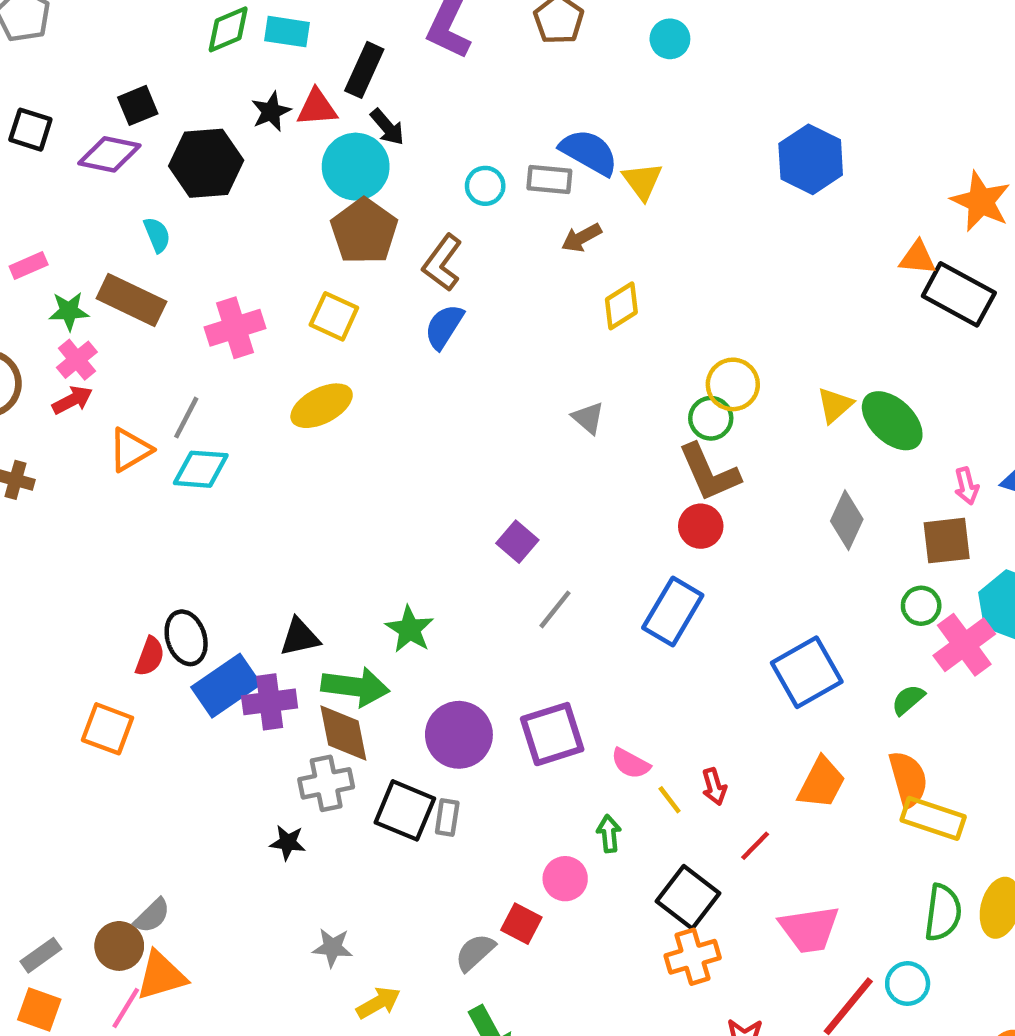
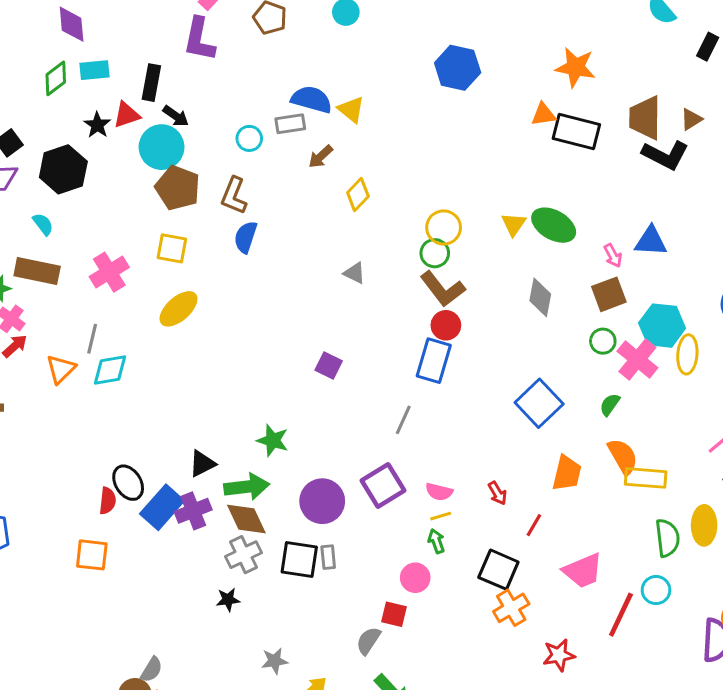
gray line: (555, 609) -> (403, 420), moved
blue rectangle: (673, 612) -> (434, 361), moved
yellow line: (670, 800) -> (441, 516), moved, turned -55

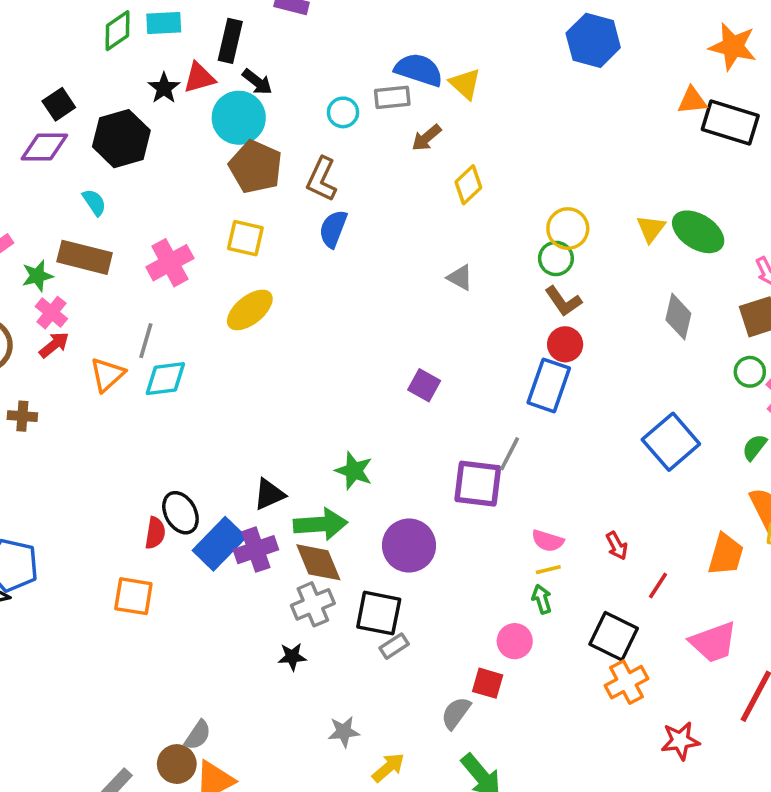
brown L-shape: (443, 289) -> (563, 301), size x0.7
orange trapezoid: (567, 473) -> (726, 554), moved
purple square: (383, 485) -> (478, 484), moved, turned 36
gray rectangle: (328, 557) -> (394, 646), moved, turned 60

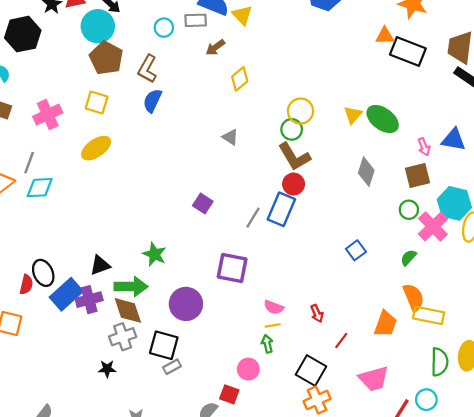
brown L-shape: (563, 301) -> (294, 157), size x1.4
blue square: (671, 442) -> (356, 250), size x0.6
gray line: (509, 454) -> (253, 218), moved

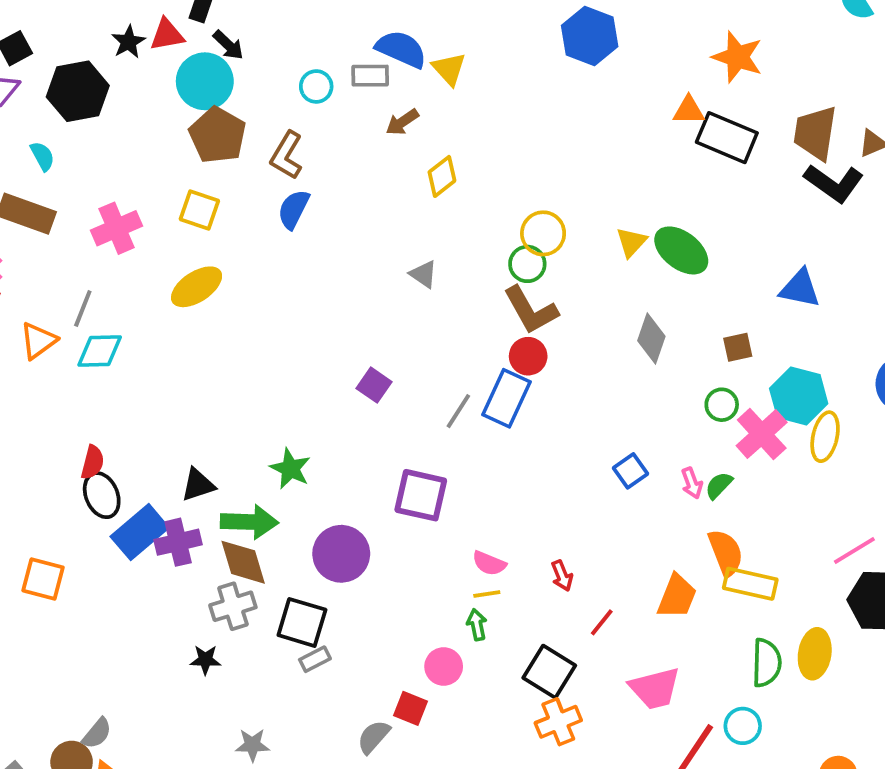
pink arrow: (424, 147) -> (692, 483), moved
brown square: (418, 175) -> (738, 347), size x0.7
red semicircle: (26, 285) -> (93, 462), moved

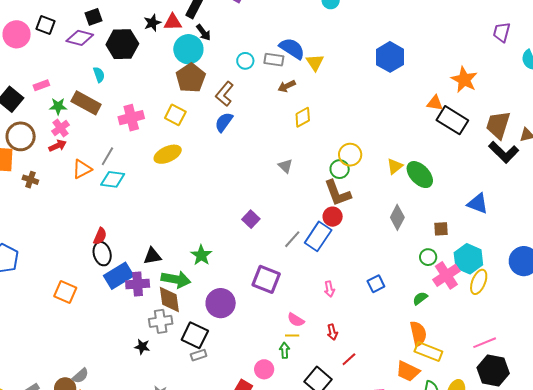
pink arrow: (692, 483) -> (329, 289), moved
orange trapezoid: (677, 596) -> (408, 371), moved, turned 85

